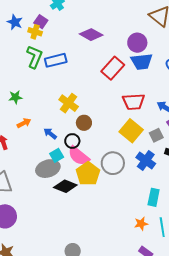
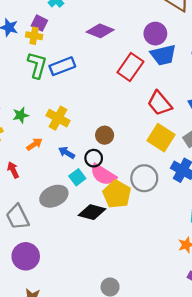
red trapezoid: (134, 102) -> (160, 103), turned 60
yellow cross: (69, 103) -> (58, 118), moved
gray ellipse: (48, 169) -> (54, 196), moved

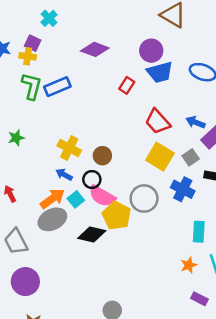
red rectangle: (130, 67) -> (127, 85), size x0.6
yellow cross: (58, 118) -> (69, 148), moved
orange arrow: (34, 144) -> (52, 199), moved, size x1.5

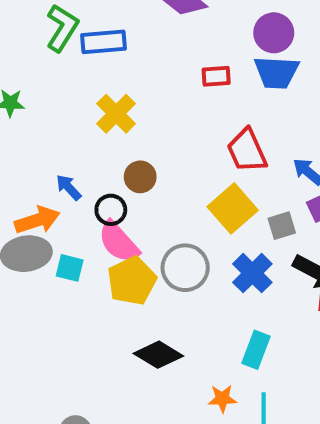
red rectangle: (127, 85) -> (216, 76), turned 35
yellow cross: (69, 148) -> (116, 114), moved
cyan square: (76, 199) -> (70, 268), moved, turned 35
black diamond: (92, 235) -> (158, 355), moved

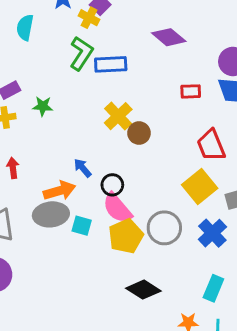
brown circle: (140, 177) -> (139, 133), moved

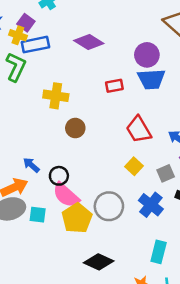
blue rectangle: (111, 64) -> (35, 45), moved
yellow cross: (118, 116) -> (56, 96), moved, turned -30
yellow square: (200, 186) -> (134, 166), size x0.6

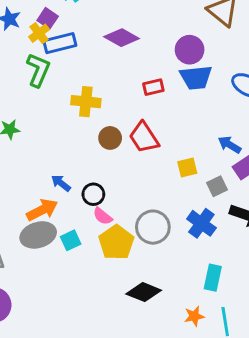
yellow cross: (18, 35) -> (39, 33), turned 36
red trapezoid: (139, 130) -> (144, 137), moved
yellow square: (134, 166) -> (187, 168), moved, turned 36
pink semicircle: (66, 195) -> (103, 216), size x0.6
cyan square: (38, 215) -> (71, 240), turned -30

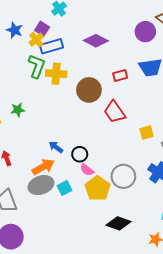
purple circle: (190, 50) -> (145, 32), moved
yellow cross: (86, 102) -> (56, 74), moved
brown circle: (110, 138) -> (89, 90), moved, size x1.5

